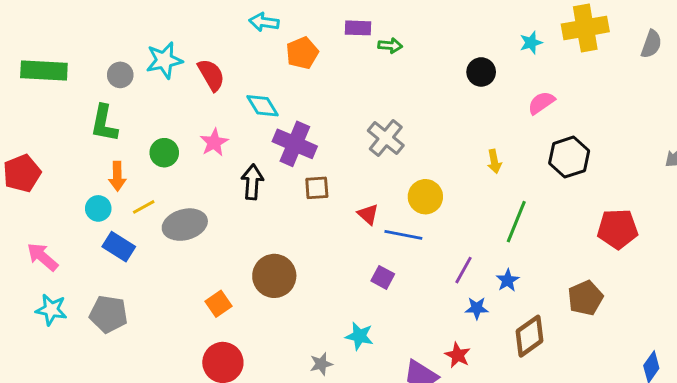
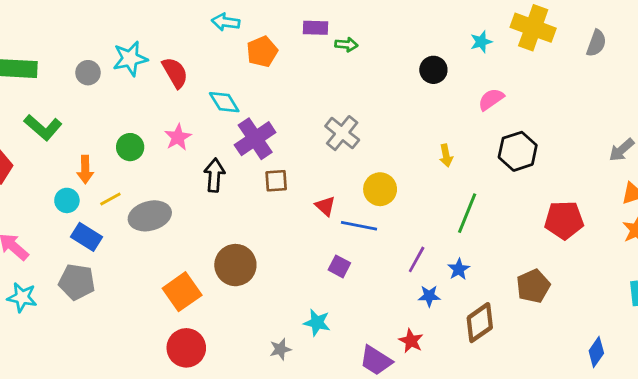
yellow cross: (585, 28) -> (533, 28), turned 30
green L-shape: (104, 123) -> (43, 127), moved, turned -60
purple cross: (295, 144) -> (255, 139), turned 33
orange square: (219, 304) -> (182, 292), size x1.5
gray pentagon: (108, 314) -> (77, 282), moved

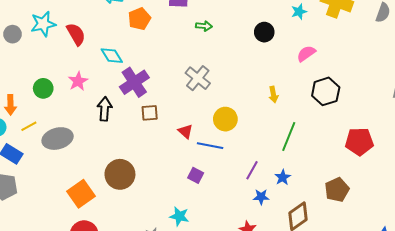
green arrow: (346, 45) -> (204, 26), moved

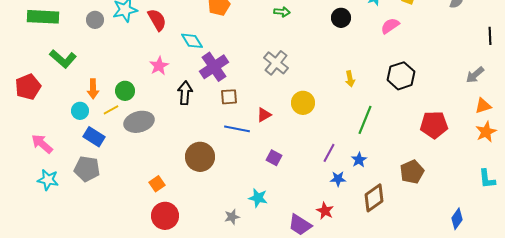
pink semicircle: (306, 54) -> (390, 26), moved
green circle: (43, 88) -> (125, 91), moved
red triangle: (185, 131) -> (264, 115), turned 49
blue line: (210, 146) -> (237, 129), moved
orange square: (81, 194) -> (157, 184), moved, size x0.6

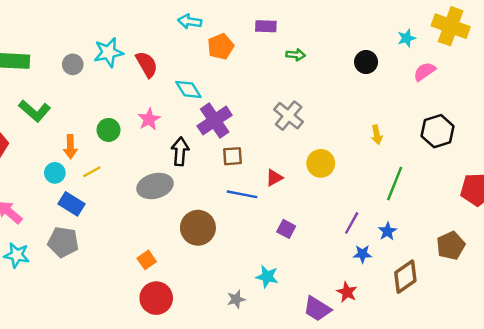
green circle: (125, 91) -> (108, 130), moved
gray ellipse: (139, 122) -> (155, 186), moved

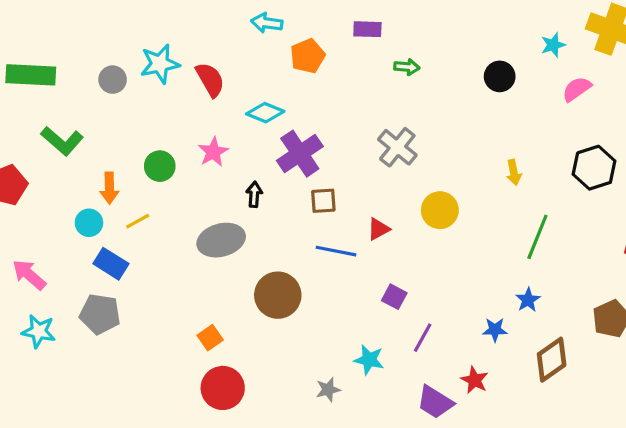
cyan diamond: (188, 89) -> (265, 113), turned -36
black arrow: (180, 151) -> (254, 194), size x0.7
purple line: (352, 223) -> (423, 338), moved

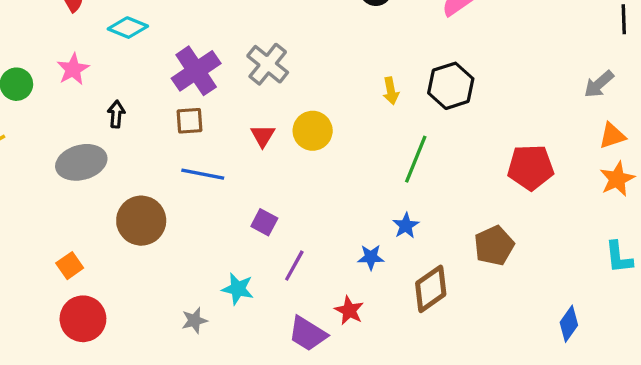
purple cross: (300, 154) -> (196, 71), moved
black hexagon: (594, 168) -> (451, 86), moved
red triangle: (378, 229) -> (263, 136), moved, turned -30

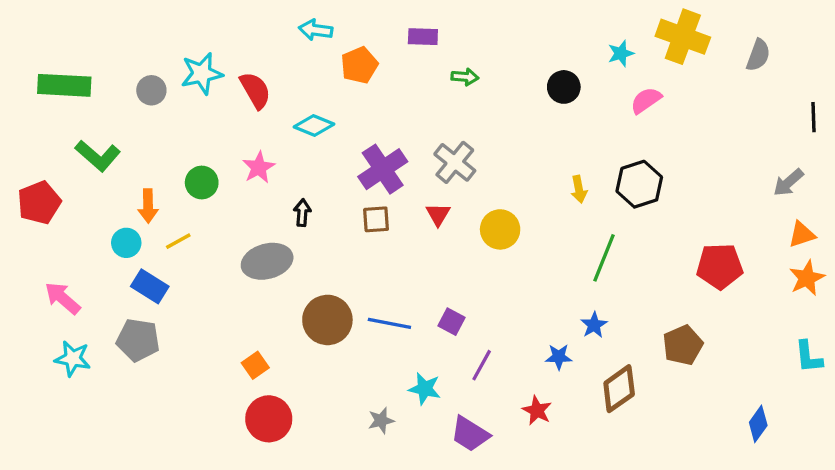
red triangle: (263, 136) -> (438, 214), moved
blue line: (203, 174) -> (389, 323), moved
purple trapezoid: (308, 334) -> (470, 434), moved

